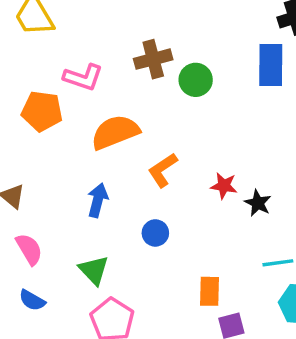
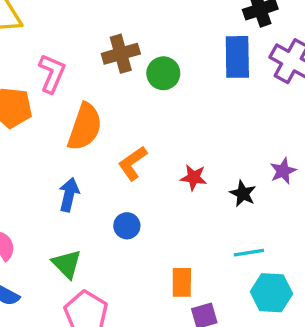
pink L-shape: (83, 77) -> (52, 73), turned -84
orange semicircle: (115, 132) -> (85, 127), turned 132
black star: (258, 203) -> (243, 194), moved

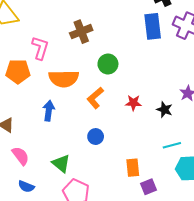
green circle: (163, 73) -> (108, 64), moved
orange semicircle: (85, 127) -> (64, 79), turned 76
blue arrow: (69, 195) -> (49, 111), moved

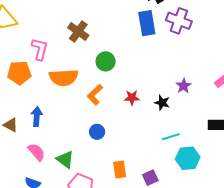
brown cross: (81, 32) -> (78, 32), turned -30
blue arrow: (49, 111) -> (37, 117), moved
pink semicircle: (20, 156) -> (37, 152), moved
orange rectangle: (133, 168) -> (120, 170), moved

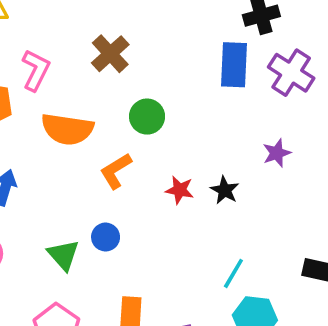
purple star: (184, 86) -> (277, 153), moved
black star: (162, 103) -> (225, 190), moved
cyan line: (171, 137) -> (233, 273), turned -54
green triangle: (65, 159) -> (63, 255), moved

